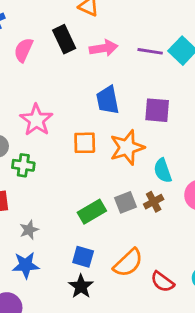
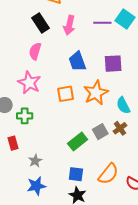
pink arrow: (104, 48) -> (69, 25), turned 120
pink semicircle: (24, 50) -> (35, 51), moved

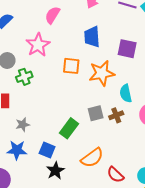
green cross: (25, 116) -> (24, 77), turned -35
green rectangle: (78, 141) -> (69, 128), moved, turned -30
blue square: (76, 174) -> (47, 150), moved

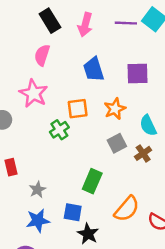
orange star: (102, 73) -> (115, 109), size x0.7
green cross: (24, 77) -> (59, 130), moved
gray square: (96, 113) -> (117, 143), moved

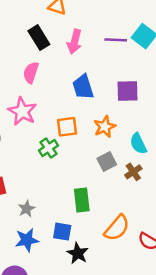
green rectangle: (92, 181) -> (82, 200), turned -30

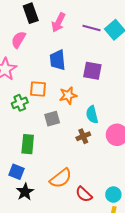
gray square: (107, 162) -> (52, 119), moved
green rectangle: (82, 200) -> (28, 144), moved

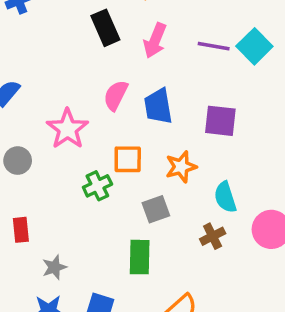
pink semicircle: (18, 40) -> (116, 95), moved
green rectangle: (28, 144) -> (140, 257), moved

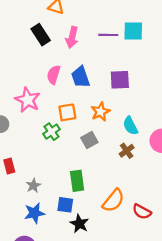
cyan square: (254, 46) -> (133, 31), turned -35
green rectangle: (140, 257) -> (77, 181), moved

